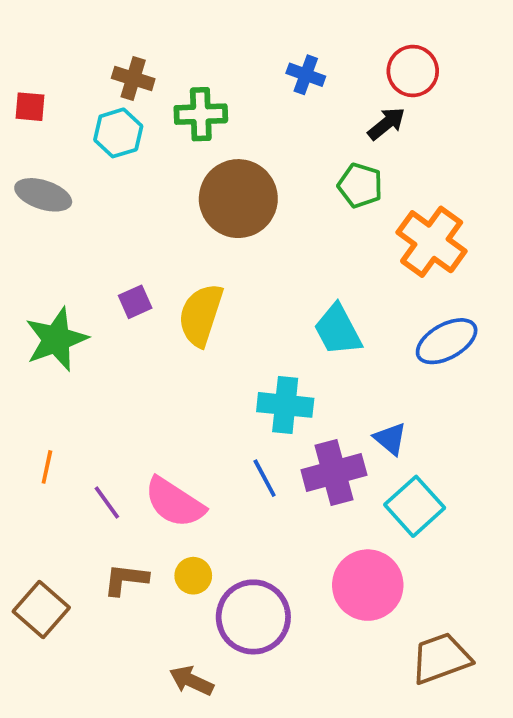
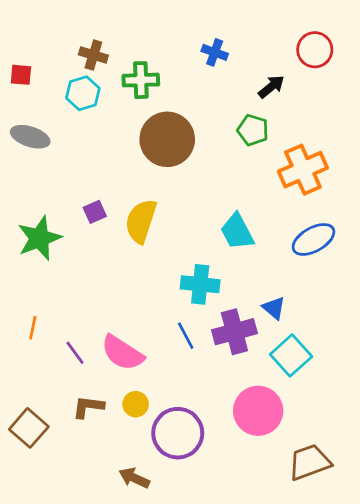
red circle: (413, 71) -> (315, 50), moved
orange cross: (432, 242) -> (303, 170), turned 30

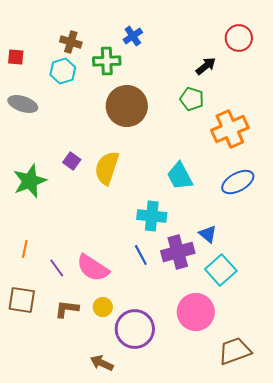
blue cross: (215, 52) -> (133, 36), moved, turned 36
purple square: (95, 212) -> (72, 161), turned -30
brown square: (29, 428) -> (22, 300), moved, turned -32

